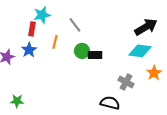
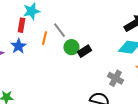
gray line: (75, 25) -> (59, 30), moved
black rectangle: (95, 55) -> (84, 51), turned -32

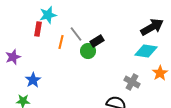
blue star: (18, 46) -> (33, 80), moved
black rectangle: (84, 51) -> (97, 41), moved

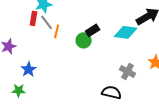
gray line: (76, 34) -> (47, 22), moved
cyan diamond: (146, 51) -> (126, 32), moved

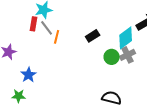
cyan diamond: (126, 32) -> (126, 38), turned -45
green circle: (84, 40) -> (112, 57), moved
gray cross: (128, 71) -> (128, 55), moved, turned 35

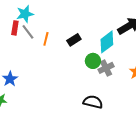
orange line: (57, 37) -> (46, 39), moved
gray cross: (128, 55) -> (106, 68), moved

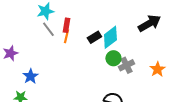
red rectangle: (15, 28) -> (66, 25), moved
cyan diamond: (107, 42) -> (110, 37), moved

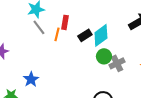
red rectangle: (66, 25) -> (65, 22), moved
blue star: (30, 76) -> (31, 79), moved

